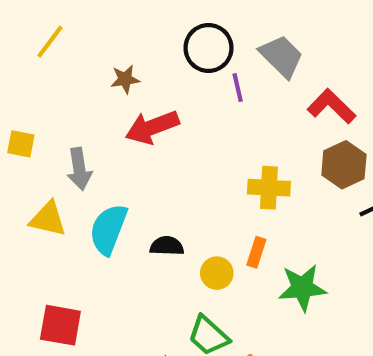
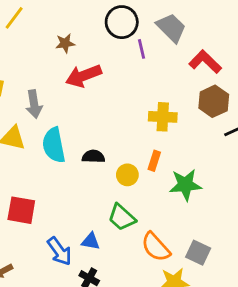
cyan semicircle: (108, 229) -> (54, 145), turned -32

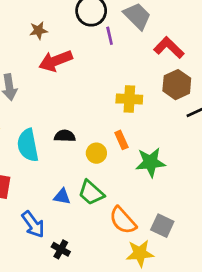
cyan semicircle: (54, 145) -> (28, 145), moved
orange rectangle: (154, 161) -> (121, 140), turned -42
blue triangle: (91, 241) -> (62, 197), moved

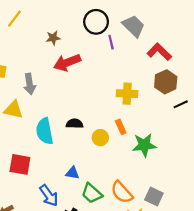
green trapezoid: (91, 193) -> (92, 193), moved

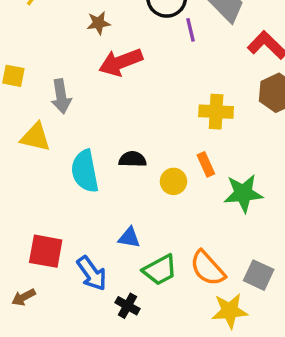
red square: (20, 164) -> (46, 251), moved
green trapezoid: (92, 193) -> (160, 270), turned -70

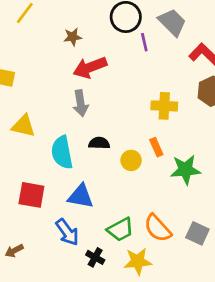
gray arrow: (61, 96) -> (81, 103), moved
blue triangle: (129, 238) -> (81, 196), moved, size x1.5
red square: (46, 251) -> (31, 195), moved
yellow star: (230, 311) -> (138, 261), moved

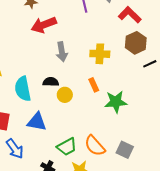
gray arrow: (81, 103) -> (62, 52), moved
yellow circle: (131, 160) -> (65, 95), moved
blue arrow: (67, 232) -> (15, 149), moved

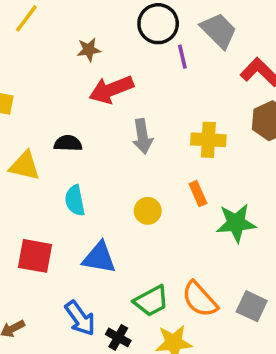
black semicircle: (51, 82) -> (68, 143), moved
cyan semicircle: (23, 89) -> (75, 200), size x0.7
blue arrow: (15, 149) -> (80, 318), moved

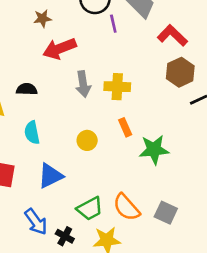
yellow cross: (208, 140) -> (117, 87), moved
blue triangle: (99, 258) -> (50, 176), turned -36

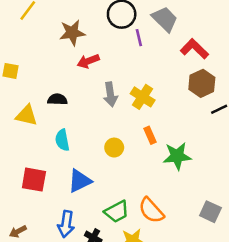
brown star: (42, 18) -> (72, 33), size x1.5
red arrow: (60, 49) -> (88, 61), size x0.7
yellow cross: (117, 87) -> (143, 97), turned 30
gray square: (166, 213) -> (210, 212), moved
blue arrow: (36, 222) -> (66, 224), turned 45

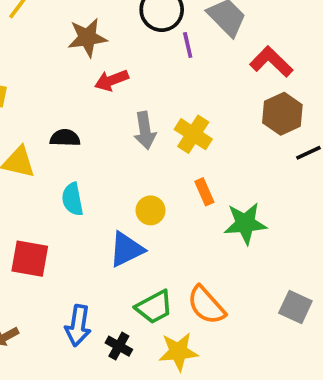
blue triangle: (80, 181) -> (126, 249), moved

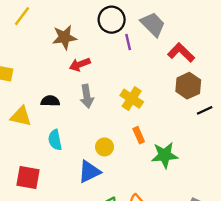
gray arrow: (145, 130) -> (87, 96), moved

